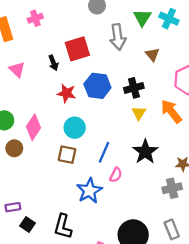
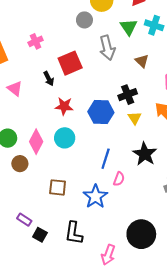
pink cross: (35, 18) -> (36, 41), moved
blue hexagon: (97, 86) -> (101, 112), moved
cyan circle: (75, 128) -> (65, 138), moved
brown square: (67, 155) -> (58, 187), moved
purple rectangle: (13, 207) -> (24, 220), turned 48

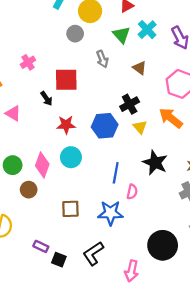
cyan cross: (154, 25) -> (147, 30), turned 36
gray arrow: (107, 48) -> (102, 59), size x0.7
red square: (70, 63) -> (66, 80), turned 30
blue star: (95, 196) -> (110, 213), turned -30
black L-shape: (74, 233) -> (93, 253), turned 55

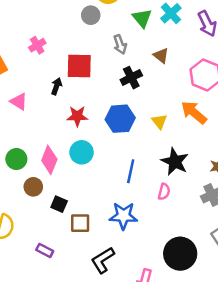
black arrow: (46, 99) -> (57, 86), turned -128
black cross: (130, 104) -> (131, 78), moved
pink semicircle: (132, 192) -> (164, 192), moved
brown square: (70, 209) -> (80, 223), moved
black square: (59, 260) -> (59, 204), moved

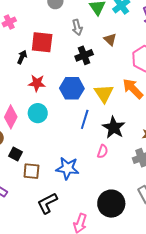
yellow triangle: (159, 121) -> (104, 93), size x1.5
blue line: (131, 171) -> (85, 119), moved

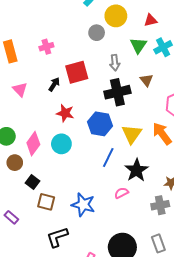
red square: (42, 42) -> (77, 72), turned -30
black cross: (84, 55) -> (117, 92), size x1.4
pink semicircle: (103, 151) -> (121, 193), turned -144

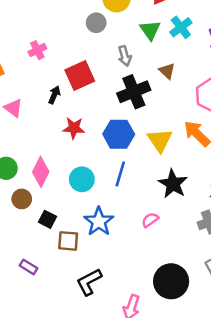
cyan circle: (61, 144) -> (82, 179), moved
blue line: (108, 157) -> (120, 174), moved
pink semicircle: (121, 193) -> (150, 220), moved
blue star: (83, 205) -> (99, 222), moved, turned 30

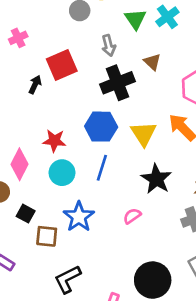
red star: (74, 128) -> (54, 141), moved

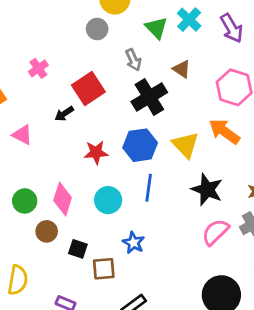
black arrow: (35, 85) -> (64, 114), turned -138
red star: (54, 141) -> (96, 152), moved
pink semicircle: (132, 216) -> (215, 232), moved, size x1.5
blue star: (79, 217) -> (134, 243), size x0.7

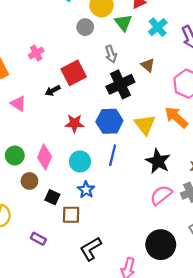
green triangle: (156, 28) -> (123, 23), moved
blue star: (134, 243) -> (86, 190), moved

